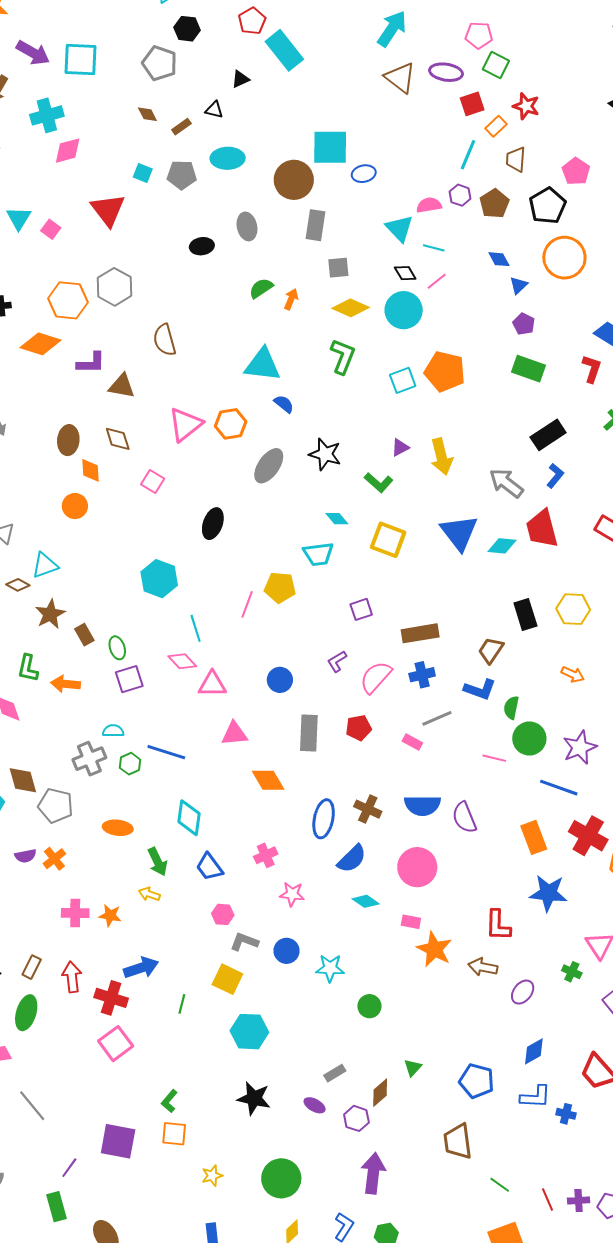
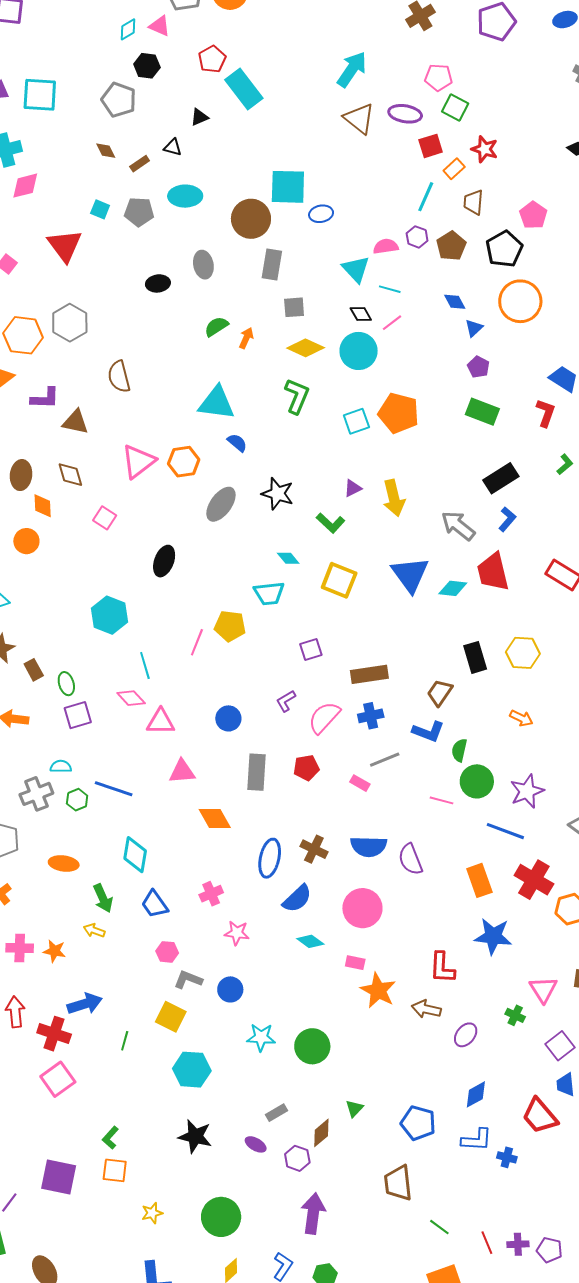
cyan star: (330, 968) -> (261, 1037), moved
green circle: (369, 1006) -> (312, 1046), size x1.5

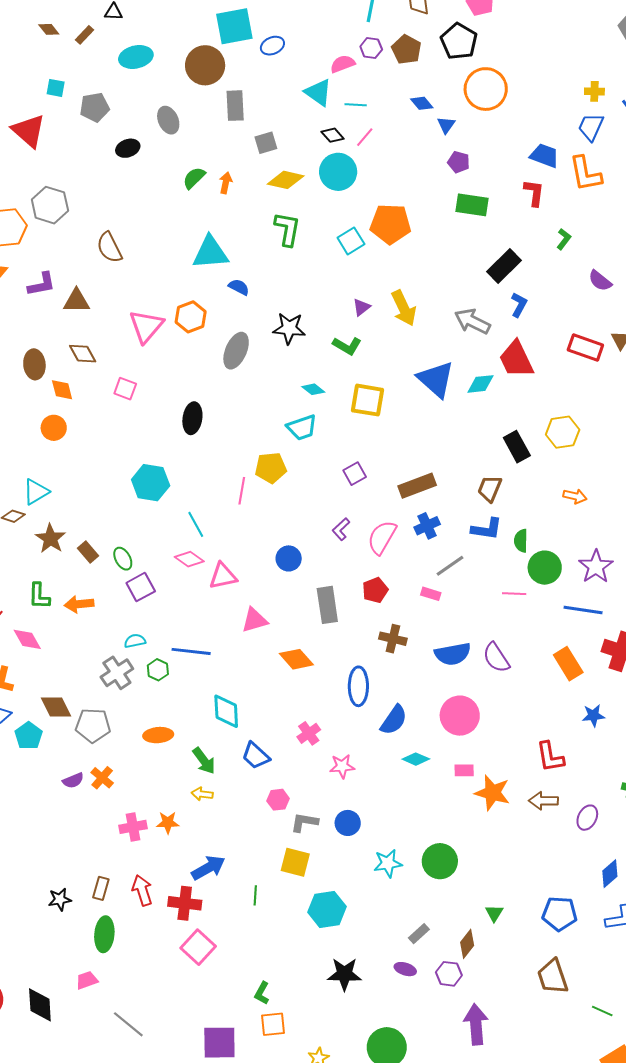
gray pentagon: (139, 212) -> (95, 107), moved
brown cross: (314, 849) -> (393, 639), moved
blue star: (493, 936) -> (593, 715), size x0.6

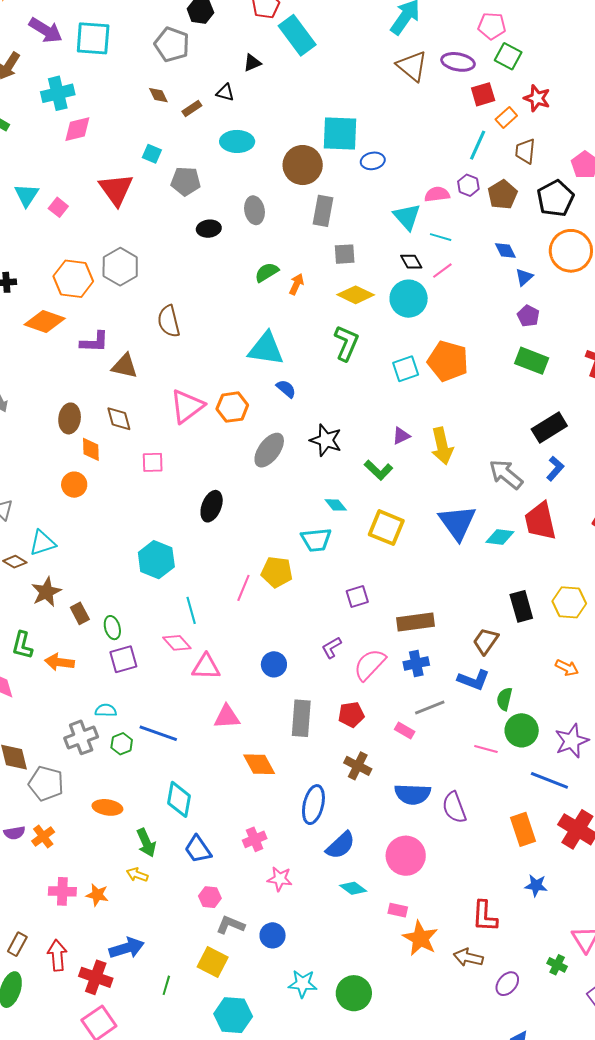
pink square: (125, 389) -> (153, 462), turned -35

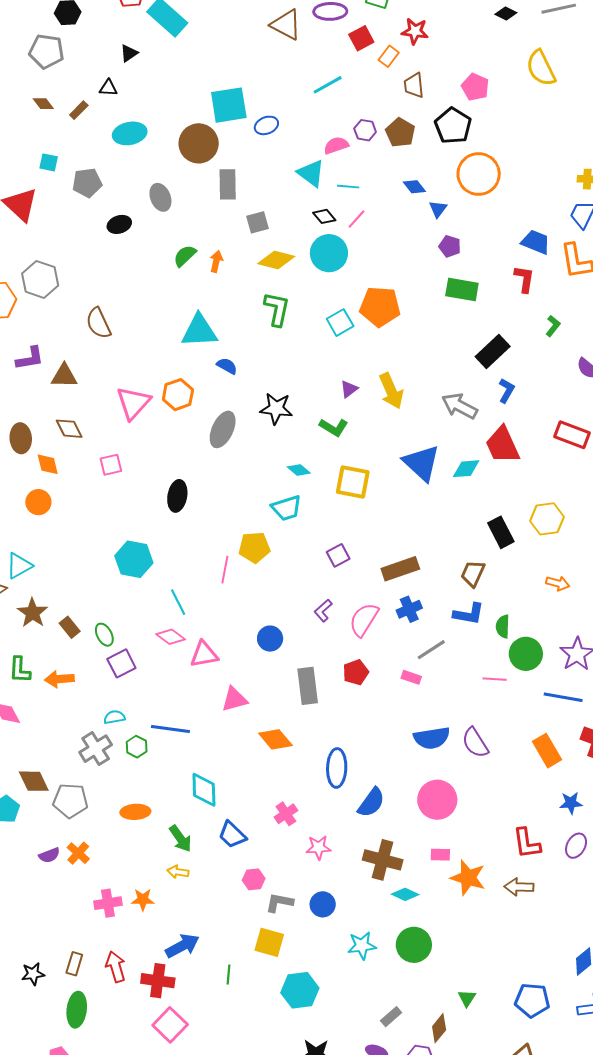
cyan line: (478, 145) -> (328, 85), moved, turned 48
brown cross: (358, 766) -> (383, 860), moved, size x1.4
cyan diamond: (353, 888) -> (405, 894), moved
purple ellipse: (507, 984) -> (576, 846), moved

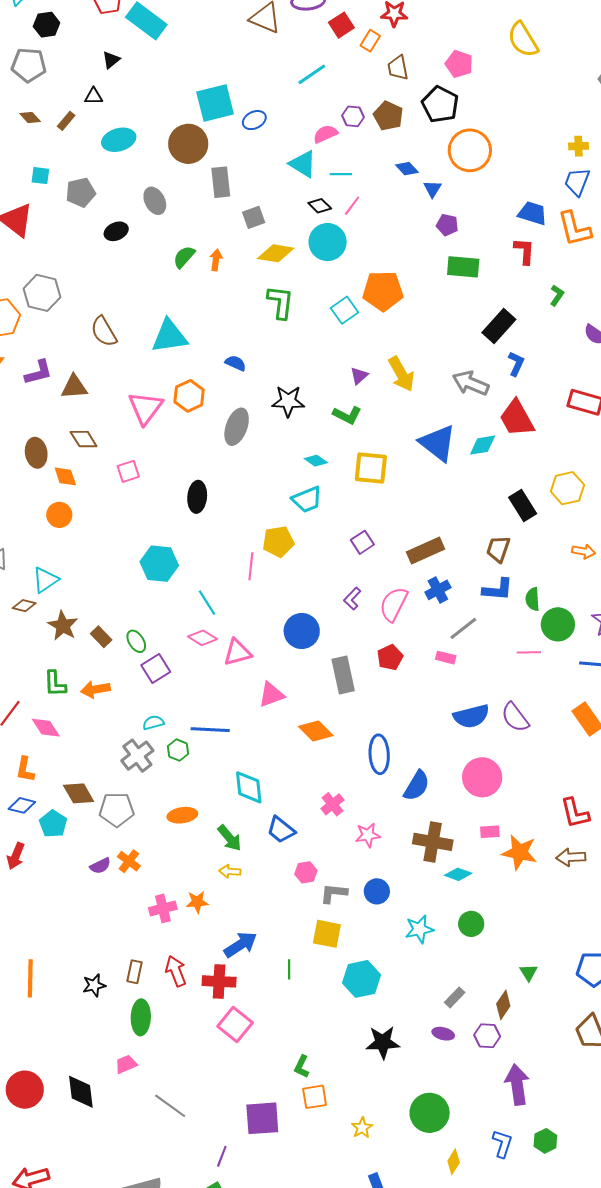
cyan triangle: (199, 331) -> (169, 336), moved
blue circle: (270, 639) -> (302, 631), size x1.4
green circle: (414, 945) -> (471, 924), size x0.7

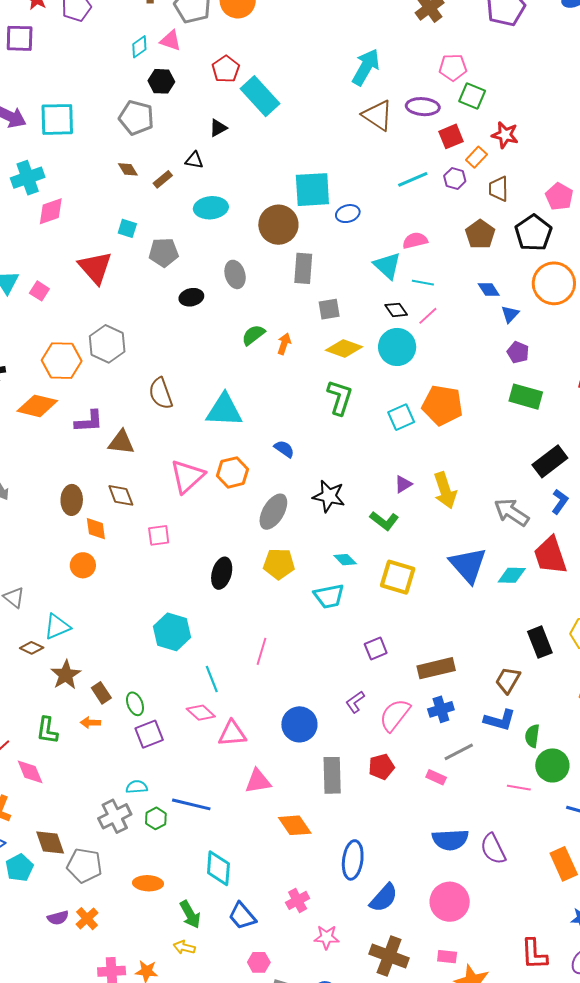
purple hexagon: (353, 116) -> (455, 179), moved
yellow pentagon: (278, 542) -> (279, 564), moved
orange arrow: (95, 689) -> (90, 723), moved, size x0.7

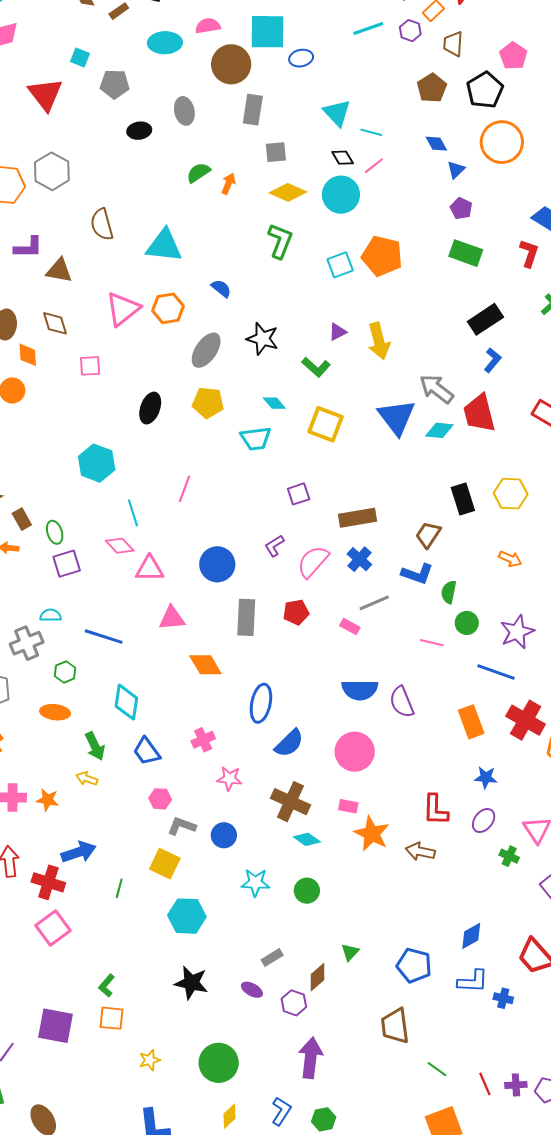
pink semicircle: (415, 240) -> (208, 26), moved
gray arrow: (511, 512) -> (436, 389), moved
blue cross: (441, 709) -> (359, 559), turned -35
green circle: (552, 765) -> (467, 623), size x0.7
green hexagon: (156, 818) -> (65, 672), moved

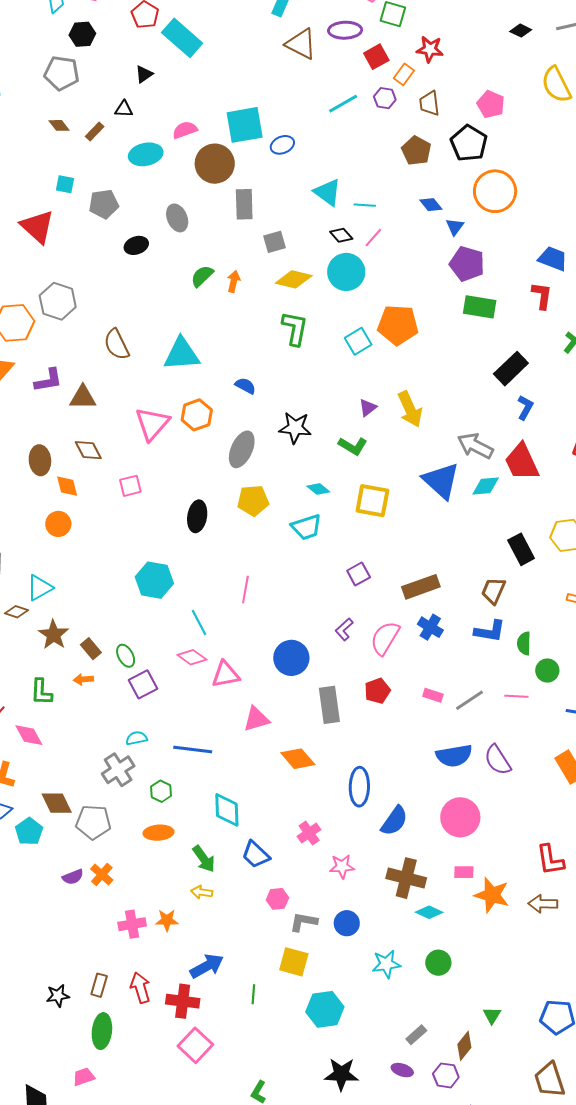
purple pentagon: (461, 208) -> (467, 264), size x1.6
gray line: (374, 603) -> (470, 700), moved

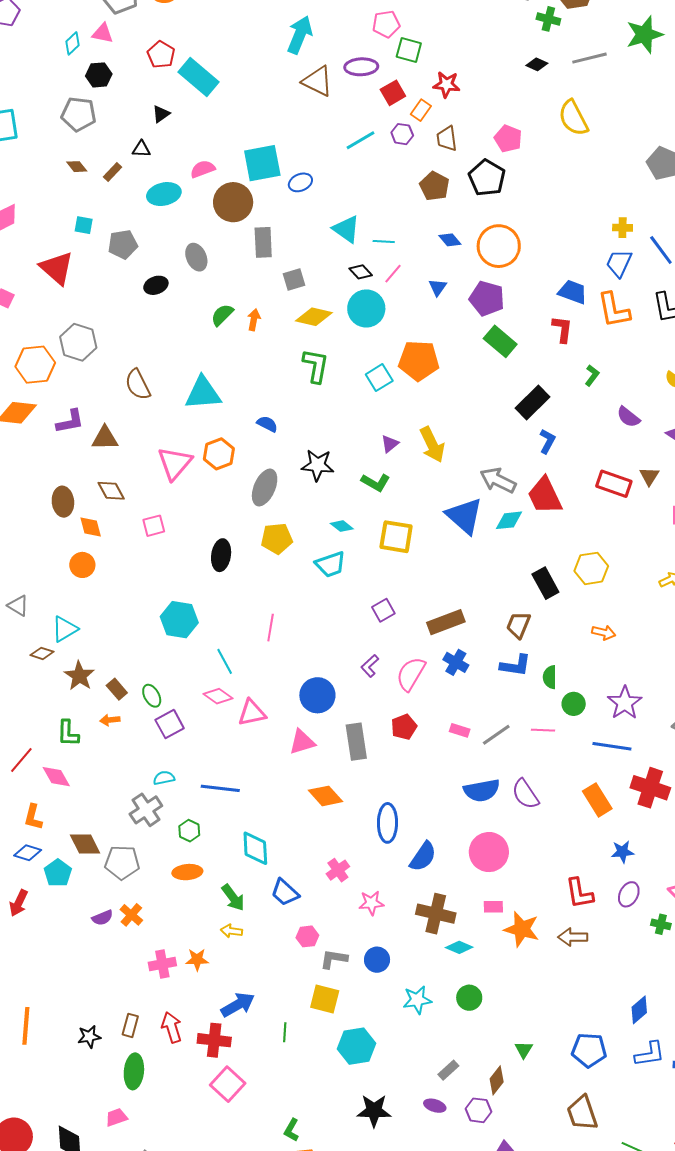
orange circle: (495, 191) -> (499, 246), moved
blue triangle: (455, 227) -> (438, 287), moved
green rectangle: (480, 307) -> (500, 341), turned 32
pink triangle: (256, 719) -> (302, 742), moved

